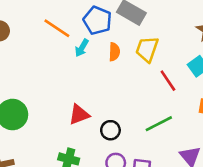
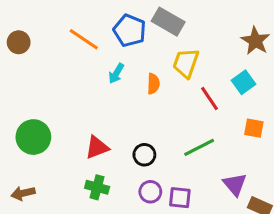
cyan arrow: (82, 48) -> (116, 73), moved
orange semicircle: (114, 52) -> (153, 84), moved
red triangle: (79, 115) -> (97, 147), moved

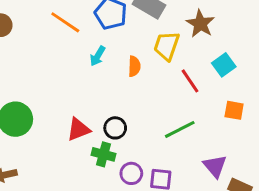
brown star: (255, 41) -> (200, 24), moved
black circle: (144, 155) -> (115, 128), moved
green cross: (97, 187) -> (103, 154), moved

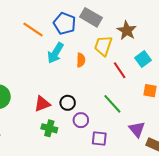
cyan arrow: (98, 56) -> (55, 53), size x1.5
green line: (180, 129) -> (112, 104), turned 75
green cross: (103, 154) -> (49, 128), moved
purple circle: (131, 173) -> (81, 120), moved

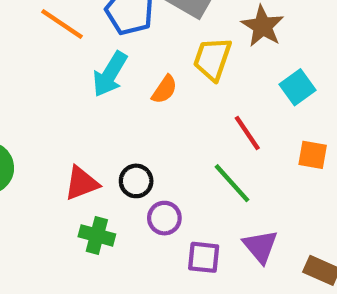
orange semicircle: (81, 60) -> (164, 89), turned 32
red line: (120, 70) -> (247, 133), moved
purple triangle: (137, 129) -> (260, 246), moved

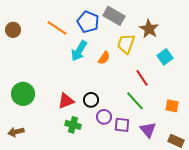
orange square: (313, 155) -> (172, 106), moved
purple square: (204, 257) -> (122, 125), moved

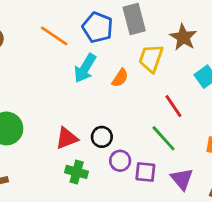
gray rectangle: (114, 16) -> (134, 19), turned 45

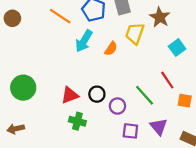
red line: (173, 106) -> (167, 80), moved
purple circle: (120, 161) -> (117, 106), moved
purple square: (145, 172) -> (130, 131), moved

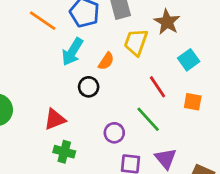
red line: (167, 80) -> (158, 87), moved
black circle: (97, 94) -> (89, 87), moved
orange square: (185, 101) -> (193, 102), moved

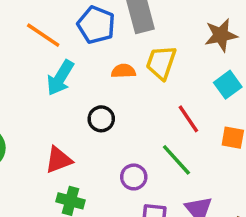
brown star: (167, 22) -> (221, 35), moved, turned 30
cyan arrow: (72, 52) -> (60, 78), moved
orange semicircle: (106, 61) -> (123, 71), moved, turned -126

